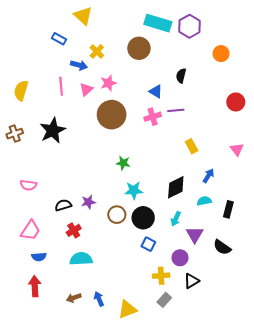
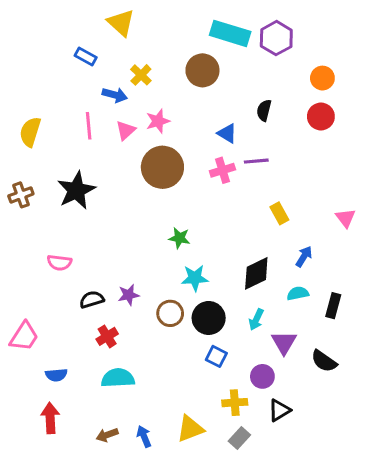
red circle: (236, 102) -> (321, 116), moved
pink semicircle: (28, 185) -> (59, 263), moved
pink trapezoid: (31, 230) -> (24, 336), moved
yellow triangle: (127, 309) -> (190, 429), moved

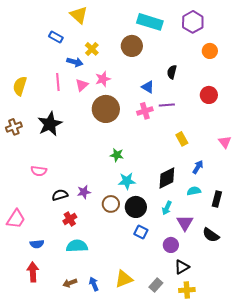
purple hexagon: (276, 38) -> (193, 22), moved
red circle: (321, 116) -> (209, 95), moved
yellow cross: (235, 403) -> (187, 290), moved

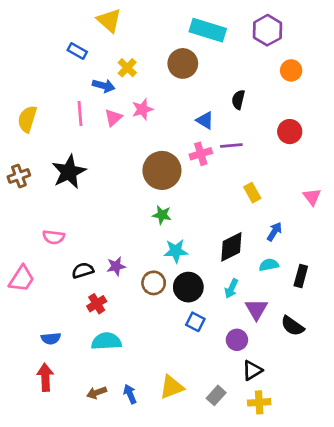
brown circle: (106, 109) -> (162, 170), moved
pink trapezoid: (16, 219) -> (22, 279), moved

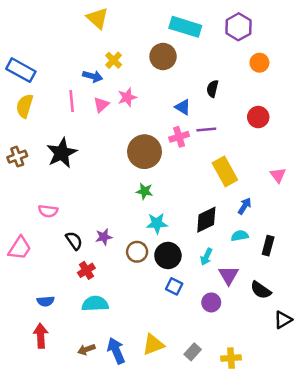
blue rectangle: (77, 51) -> (21, 70), moved, size x1.6
yellow rectangle: (252, 193) -> (225, 171), size x1.6
black semicircle: (83, 270) -> (74, 241), turned 72
black triangle: (252, 370) -> (283, 320), moved
blue arrow: (130, 394) -> (116, 351), size x1.5

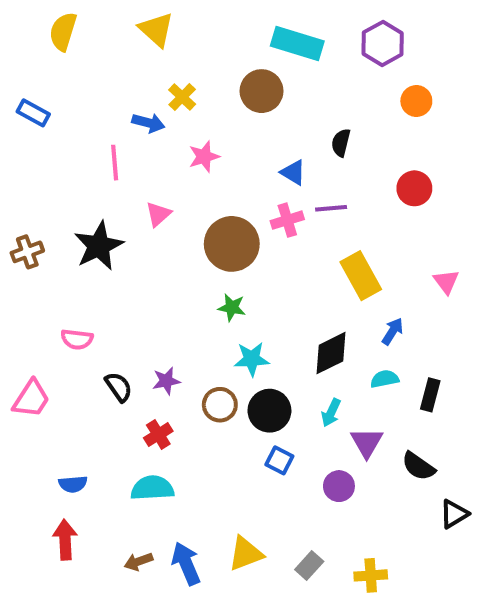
blue rectangle: (21, 70) -> (33, 113), size x0.7
pink triangle: (101, 105) -> (158, 214), moved
yellow semicircle: (25, 106) -> (63, 32), moved
red cross: (86, 270) -> (158, 434), moved

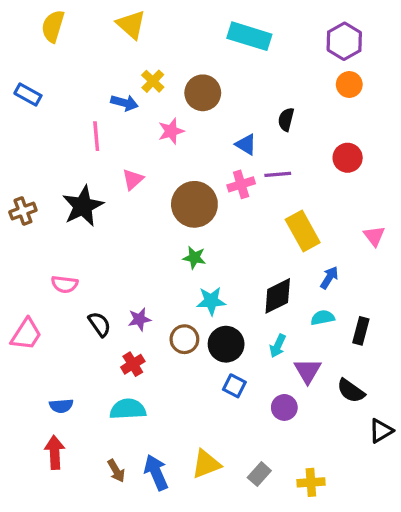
purple hexagon: (383, 43) -> (344, 41), moved
brown circle: (262, 91) -> (203, 93), moved
brown arrow: (138, 562) -> (116, 471), turned -100

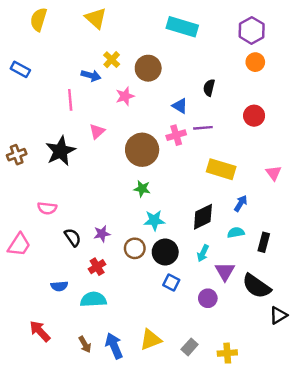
yellow rectangle: (303, 231) -> (221, 169), turned -44
black semicircle: (351, 391) -> (256, 286), size x1.4
blue semicircle: (61, 406) -> (59, 286), moved
red arrow: (55, 452) -> (40, 331), turned -40

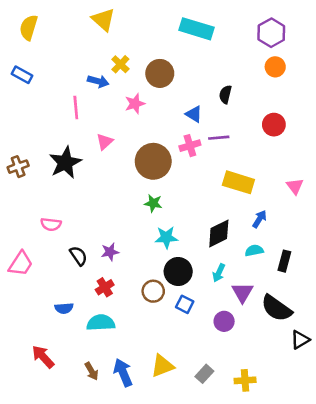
yellow semicircle: (39, 19) -> (29, 28), moved
brown circle: (135, 248) -> (153, 291), moved

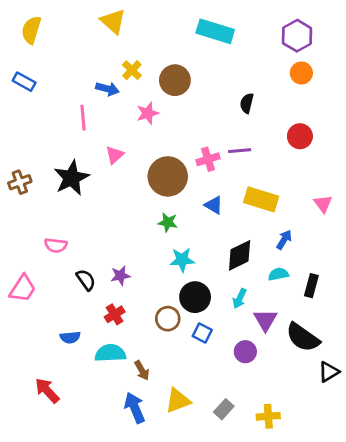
blue triangle: (194, 114) -> (214, 205), moved
brown arrow: (92, 371) -> (142, 370), moved

